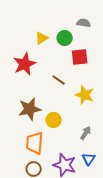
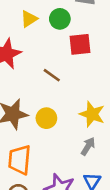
yellow star: (85, 95) -> (92, 114), moved
yellow circle: (54, 120) -> (46, 118), moved

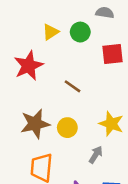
red square: (80, 44) -> (113, 54), moved
gray arrow: (88, 146) -> (96, 155), moved

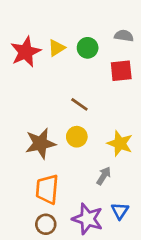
gray semicircle: (105, 13) -> (124, 36), moved
red star: (29, 66) -> (26, 52), moved
yellow circle: (67, 128) -> (77, 137), moved

